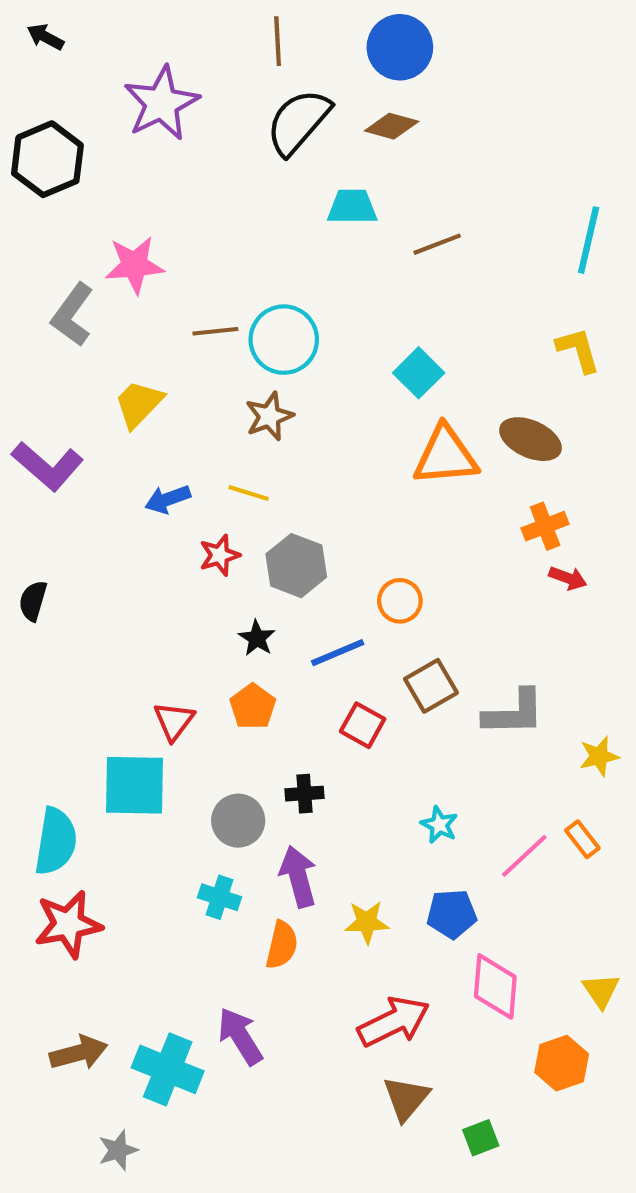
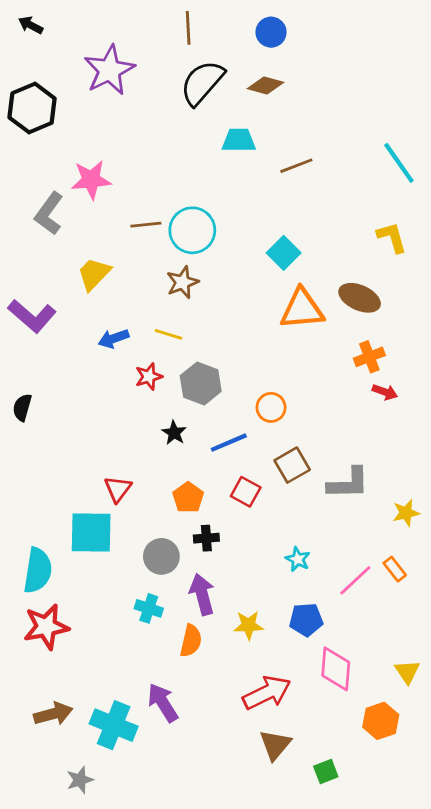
blue circle: (400, 47) -> (271, 32), size x0.7
cyan line: (589, 240) -> (399, 163), turned -48
orange pentagon: (253, 707) -> (188, 497), moved

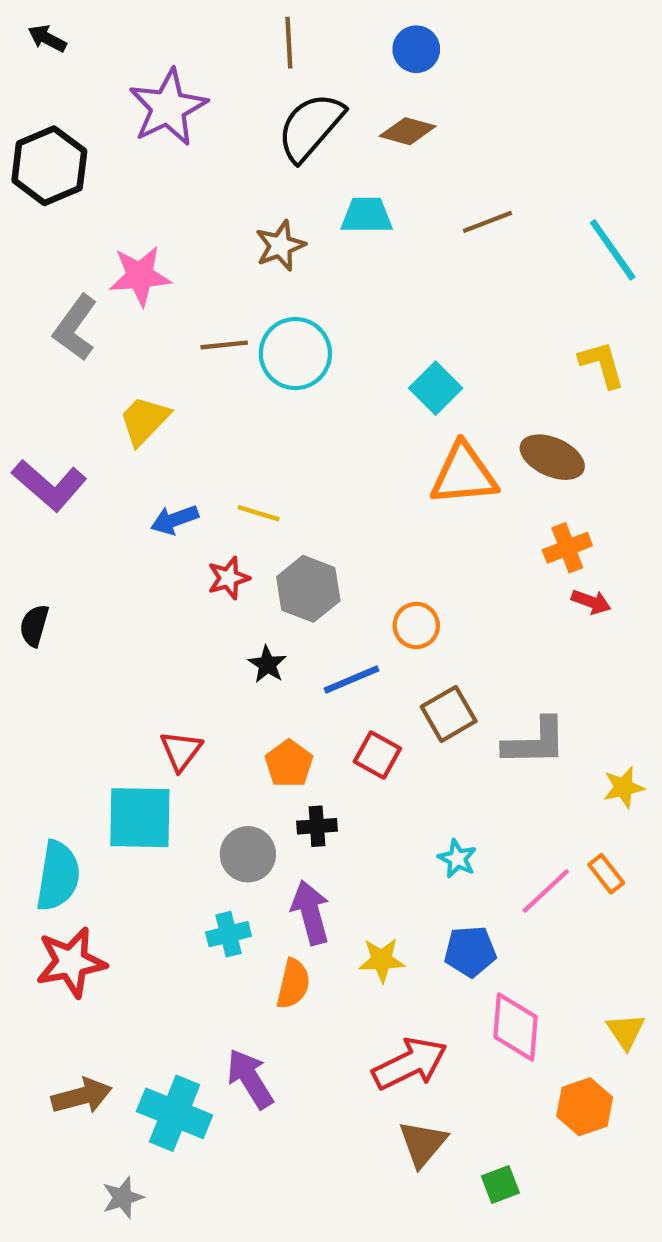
brown line: (296, 166) -> (487, 222), moved
brown star: (182, 282) -> (280, 246), moved
cyan cross: (149, 608) -> (228, 934), turned -32

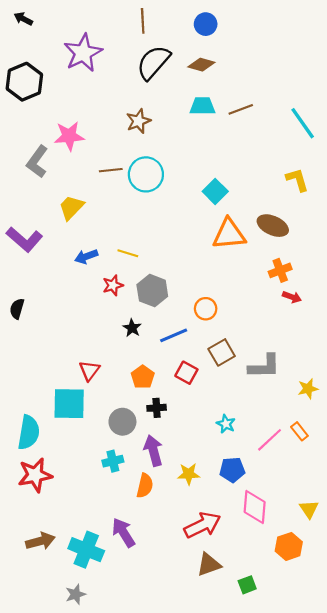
cyan trapezoid: (367, 215) -> (202, 106), moved
brown triangle: (423, 1144) -> (209, 565), turned 30
gray star: (123, 1197) -> (76, 594), moved

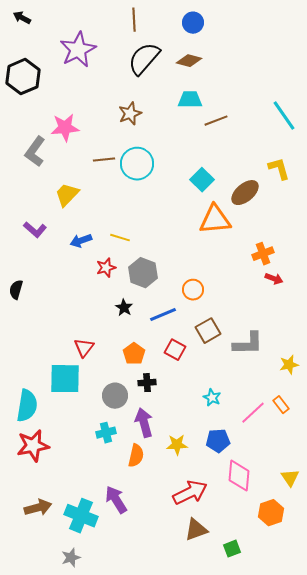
brown line: (241, 109) -> (216, 121), moved
brown ellipse: (273, 226) -> (245, 193), moved, turned -64
purple L-shape: (24, 239) -> (35, 230), moved, size x0.7

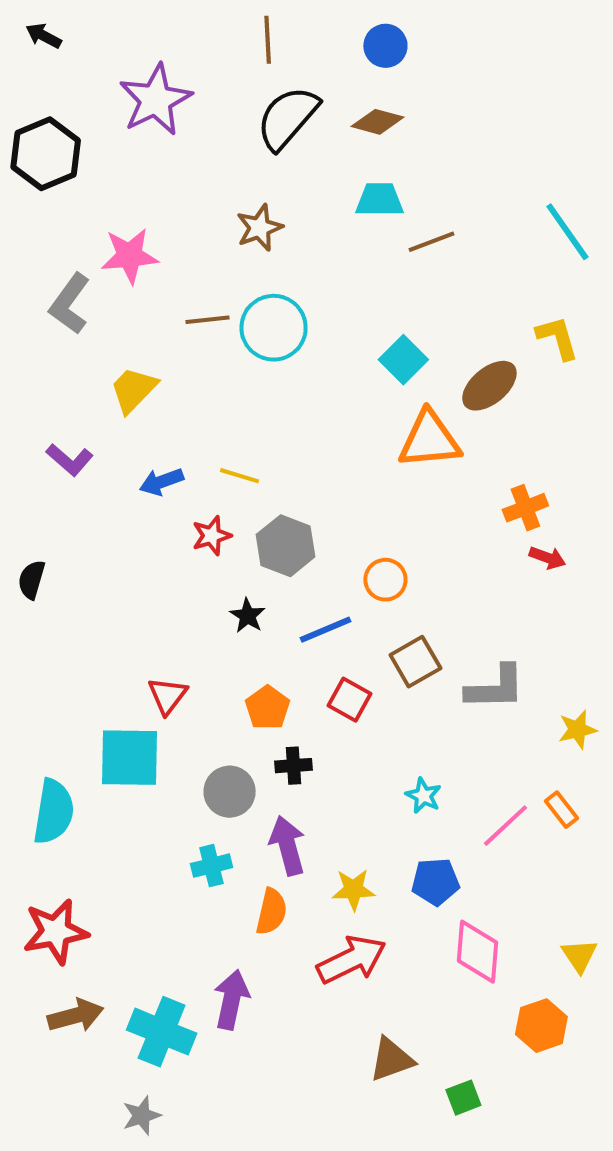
red star: (33, 446) -> (56, 932), moved
red arrow: (190, 493) -> (351, 960), moved
purple arrow: (116, 500) -> (232, 1000), turned 44

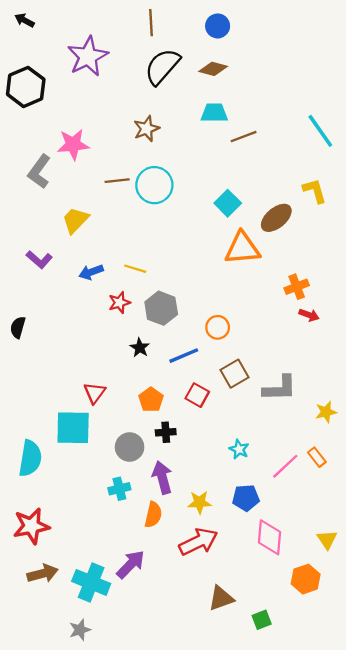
purple arrow: (232, 1000) -> (131, 564), turned 32

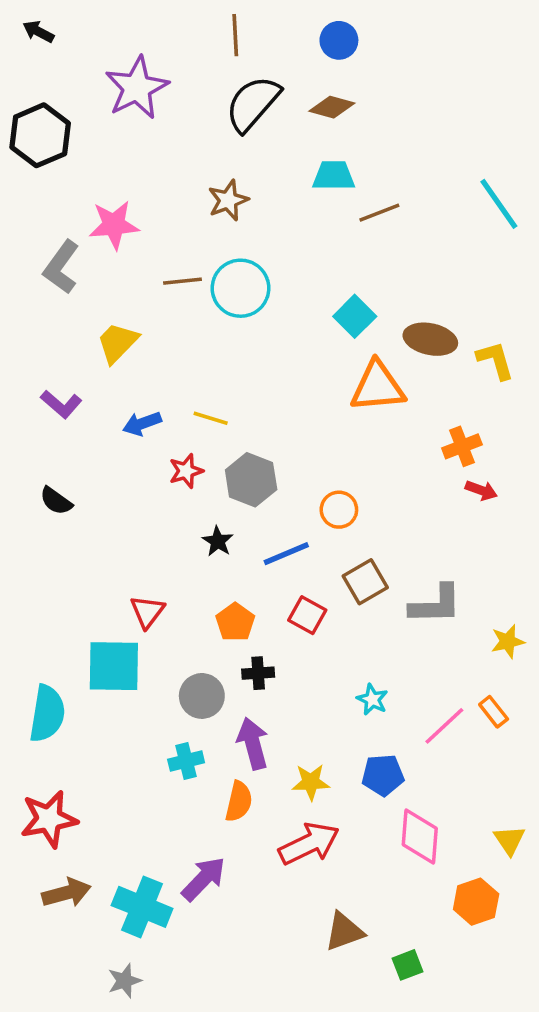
yellow L-shape: (315, 191) -> (495, 360), moved
brown ellipse: (276, 218) -> (430, 339), turned 52
black semicircle: (18, 327) -> (56, 501), moved, turned -70

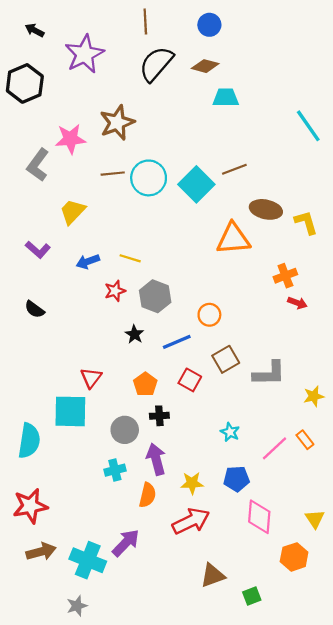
black arrow: (38, 32) -> (35, 30), moved
cyan trapezoid: (334, 176) -> (226, 98), moved
brown star: (228, 200) -> (117, 123), moved, size x1.4
brown line: (379, 213) -> (234, 169), moved
cyan square: (355, 316) -> (196, 184), moved, size x1.4

